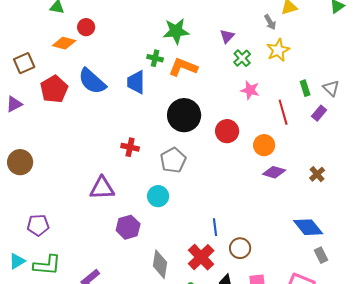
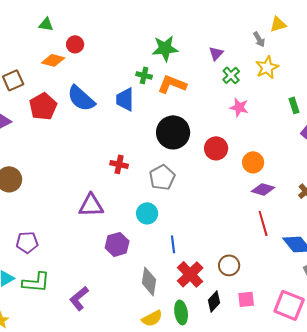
red line: (283, 112) -> (263, 223), moved
blue line: (215, 227) -> (173, 244), moved

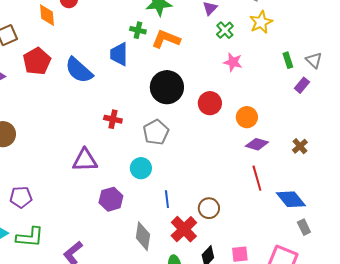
orange diamond: (53, 60) -> (47, 15), turned 70
blue semicircle: (81, 98) -> (79, 70), moved
brown circle: (229, 265) -> (209, 208), moved

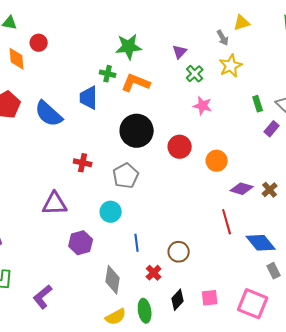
purple diamond: (257, 144) -> (242, 189), moved
red cross: (184, 229) -> (154, 273), size x0.6

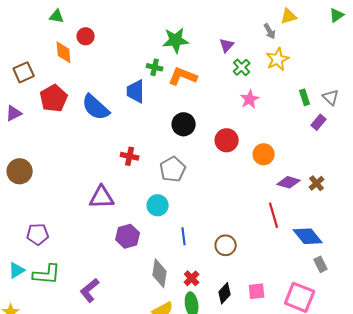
pink star: (203, 106) -> (250, 99), turned 30
black circle: (137, 131) -> (184, 124), size x0.7
red cross: (154, 273) -> (192, 278), moved

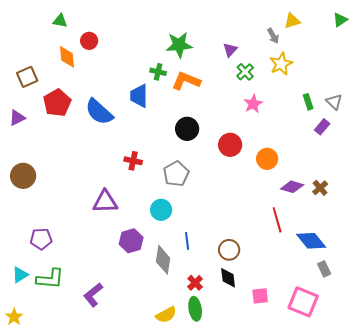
gray diamond: (160, 273) -> (163, 260), moved
black diamond: (225, 293) -> (228, 278), moved, turned -50

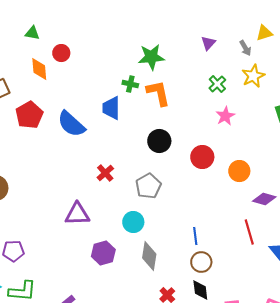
purple triangle: (230, 50) -> (208, 43), moved
orange L-shape: (186, 81) -> (158, 93), turned 56
red cross: (133, 161) -> (105, 173), turned 36
blue line: (187, 241) -> (195, 236), moved
gray diamond: (163, 260) -> (149, 256), moved

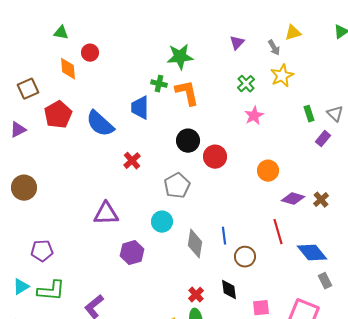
red circle: (202, 157) -> (215, 157), moved
red cross: (105, 173) -> (132, 161), moved
gray diamond: (149, 256) -> (195, 244), moved
brown circle: (201, 262) -> (245, 257), moved

